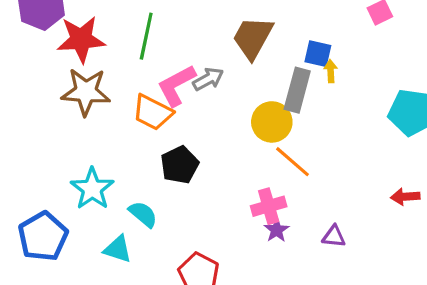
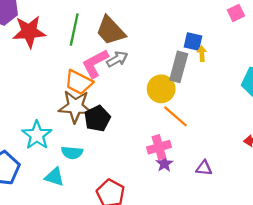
brown trapezoid: (253, 38) -> (111, 31), moved, turned -72
brown star: (86, 92) -> (75, 106), moved
cyan semicircle: (143, 214) -> (72, 153), turned 145

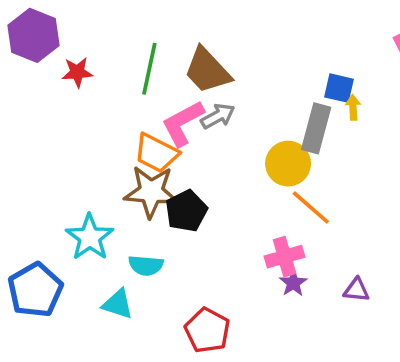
red star: (29, 32) -> (77, 72), size x0.6

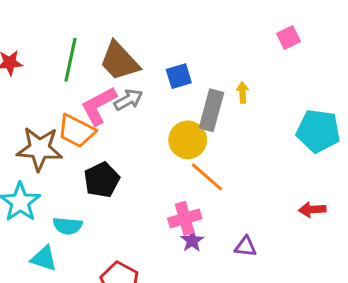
blue square: (339, 88) -> (179, 76), moved, turned -30
brown star: (151, 192) -> (39, 149), moved

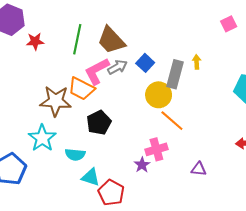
blue square: (179, 76) -> (145, 63), moved, turned -30
purple star: (192, 241) -> (142, 165), moved
cyan triangle: (44, 258) -> (91, 177), moved

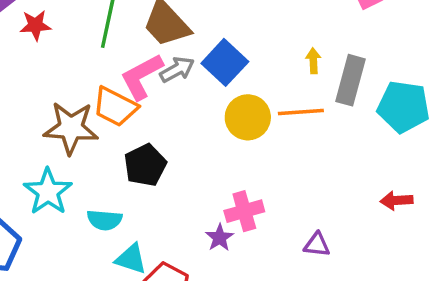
blue square: (145, 63) -> (225, 62), size x1.4
gray rectangle: (175, 74) -> (350, 80), moved
orange line: (172, 121) -> (301, 112), moved, turned -45

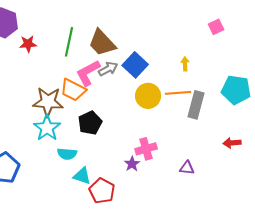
gray rectangle: (350, 80) -> (196, 105), moved
cyan star: (48, 192) -> (47, 128), moved

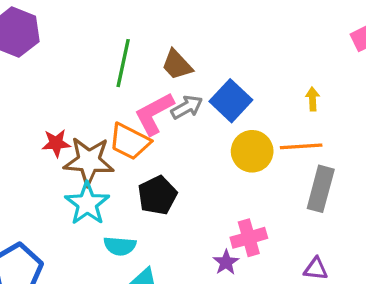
brown trapezoid: (102, 43) -> (177, 65), size x0.7
red star: (28, 44) -> (56, 143), moved
gray rectangle: (196, 105) -> (321, 189), moved

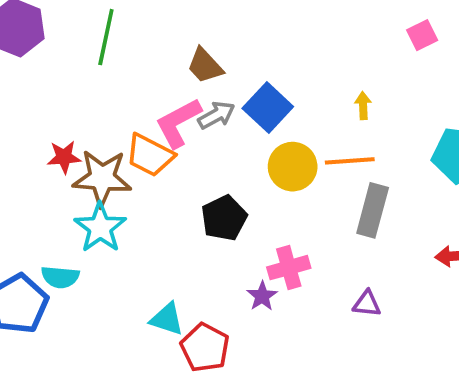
green line: (123, 63) -> (106, 37), moved
black pentagon: (157, 195) -> (224, 218), moved
cyan semicircle: (120, 246) -> (60, 277), moved

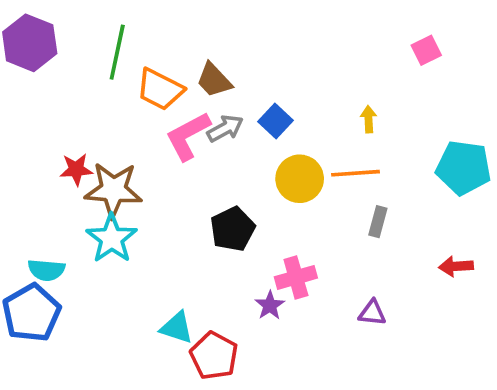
blue square: (268, 108) -> (275, 121), size x0.7
orange trapezoid: (150, 155) -> (160, 89), moved
gray rectangle: (373, 210) -> (378, 222), size x0.6
cyan semicircle: (60, 277) -> (46, 270), moved

